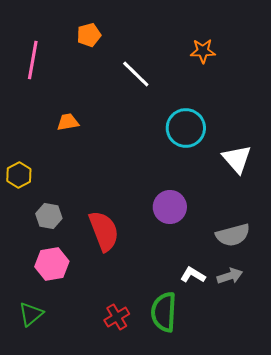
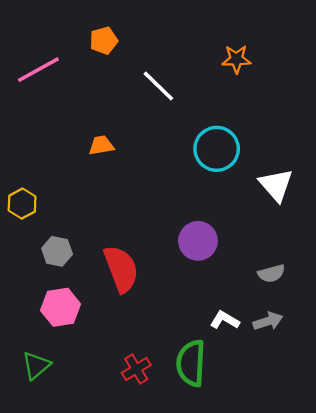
pink line: (33, 60) -> (38, 70), turned 51
orange trapezoid: (68, 122) -> (101, 145), moved
gray semicircle: (233, 235) -> (271, 273), size x0.7

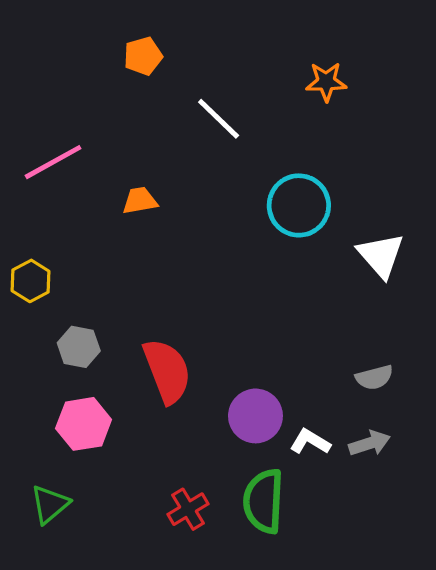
pink line: (38, 70) -> (53, 162), moved
purple circle: (198, 241) -> (255, 416), moved

